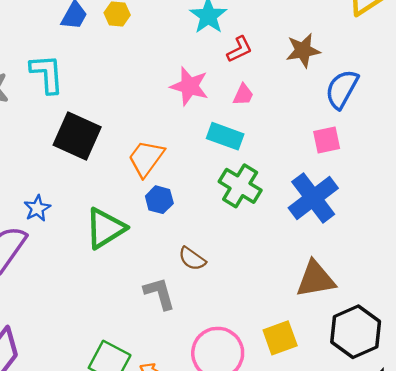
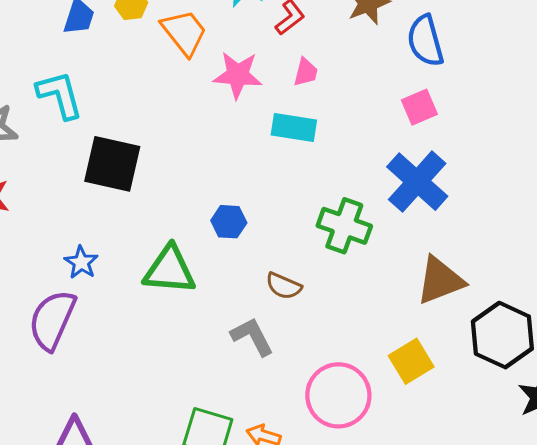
blue semicircle: (342, 89) -> (425, 41), turned -33
orange trapezoid: (146, 158) -> (184, 32), moved, turned 117
green cross: (240, 186) -> (344, 226), moved
green triangle: (105, 228) -> (170, 270), turned 48

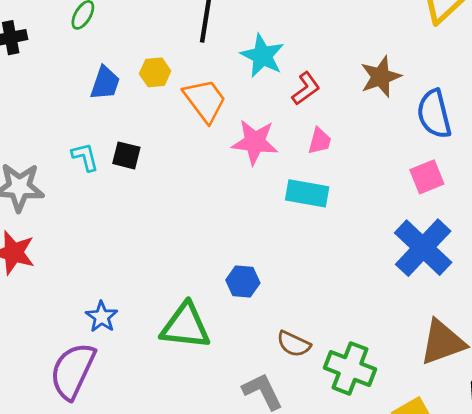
cyan L-shape: (60, 95) -> (85, 157), size x0.6
black square: (112, 164) -> (126, 155), moved, size x0.5
green cross: (344, 226) -> (350, 368), moved

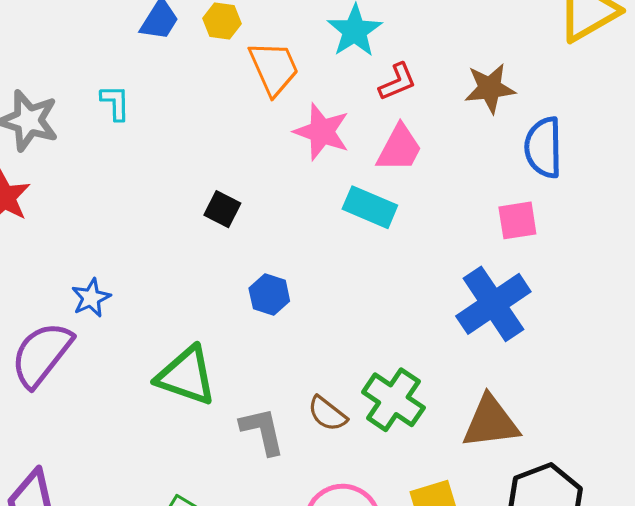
pink trapezoid: (320, 141) -> (399, 148), size x1.5
black square: (126, 155) -> (222, 209), moved
green triangle: (185, 326) -> (186, 376), moved
brown semicircle: (294, 344) -> (327, 414), moved
green cross: (350, 368) -> (393, 400), moved

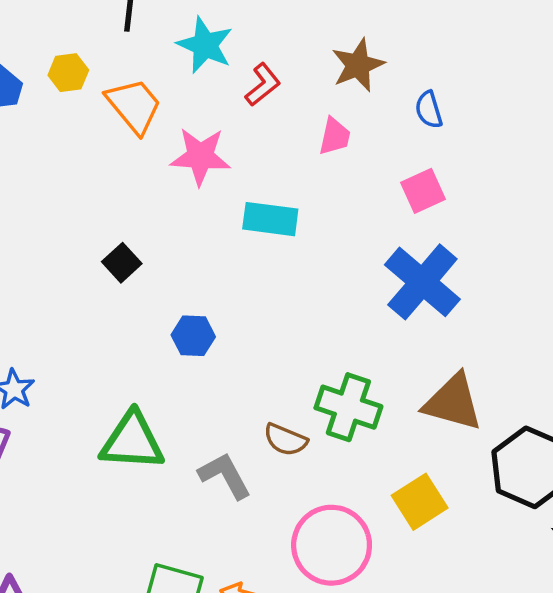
blue semicircle: (543, 147) -> (429, 110), size x0.6
pink trapezoid: (399, 148) -> (335, 136), moved, size x0.7
black square: (222, 209) -> (122, 263), turned 36
brown triangle: (491, 422) -> (453, 402), turned 38

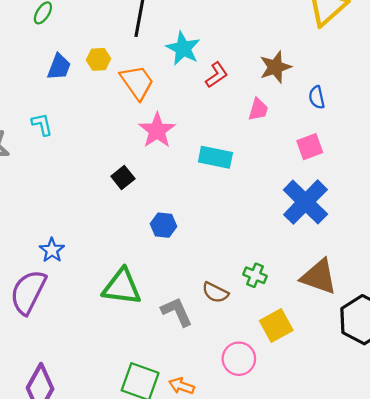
pink star: (200, 156) -> (157, 130), moved, turned 30
green cross: (348, 407) -> (255, 275), size x0.6
yellow square: (420, 502) -> (276, 325), moved
pink circle: (332, 545) -> (239, 359), size x0.7

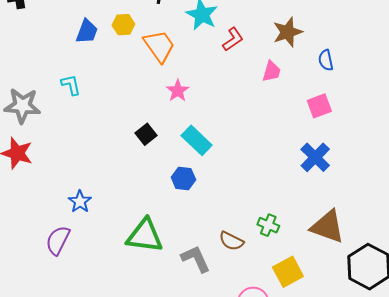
pink star: (157, 130) -> (178, 91), size x0.7
cyan rectangle: (215, 157) -> (197, 140), moved, turned 32
blue cross: (305, 202) -> (315, 157), size x0.7
purple semicircle: (28, 292) -> (58, 240), size x0.7

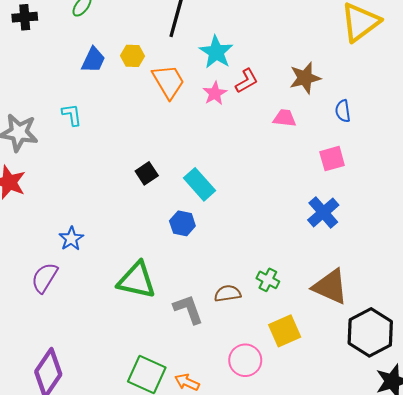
pink trapezoid: (271, 71) -> (285, 118), turned -105
pink star: (178, 91) -> (215, 93), moved
brown semicircle: (231, 241) -> (228, 293), turned 140

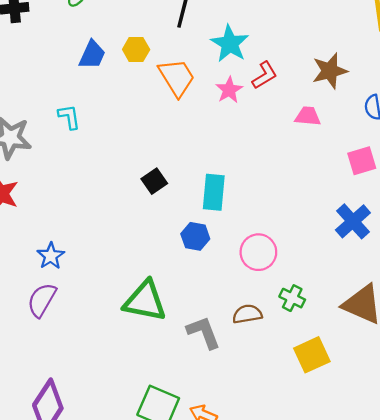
cyan rectangle: (200, 184) -> (214, 192), turned 48
blue star: (71, 239) -> (51, 256), moved
pink circle: (245, 360) -> (258, 252), moved

